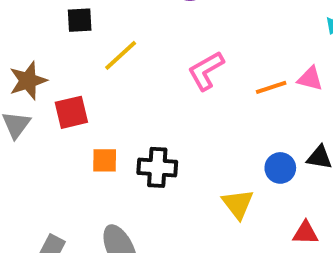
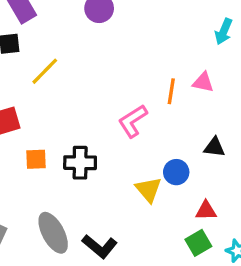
pink L-shape: (206, 71) -> (133, 121), moved
orange line: (271, 87) -> (171, 91), turned -60
blue circle: (280, 168) -> (176, 172), moved

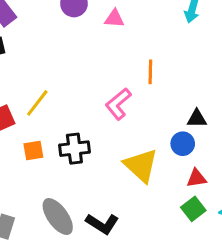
yellow line: (45, 71) -> (37, 103), moved
pink triangle: (203, 82) -> (114, 19), moved
blue circle: (176, 172) -> (183, 144), moved
yellow triangle: (149, 190) -> (141, 165), size x1.4

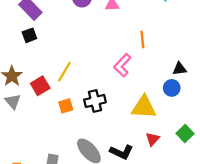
yellow triangle: (141, 165) -> (144, 107), turned -32
red triangle: (196, 178) -> (153, 139), moved, turned -32

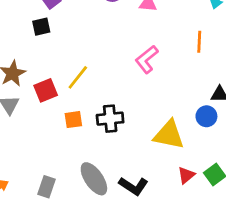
orange line: (142, 40) -> (199, 42), moved
pink L-shape: (122, 65) -> (147, 59), moved
red triangle: (153, 139) -> (186, 175), moved

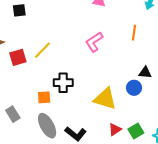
orange square: (73, 120) -> (44, 97), moved
gray rectangle: (47, 187) -> (13, 114), moved, turned -56

